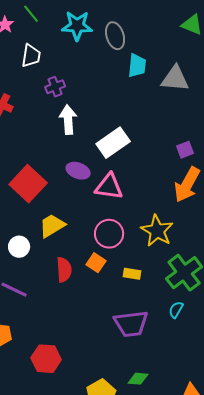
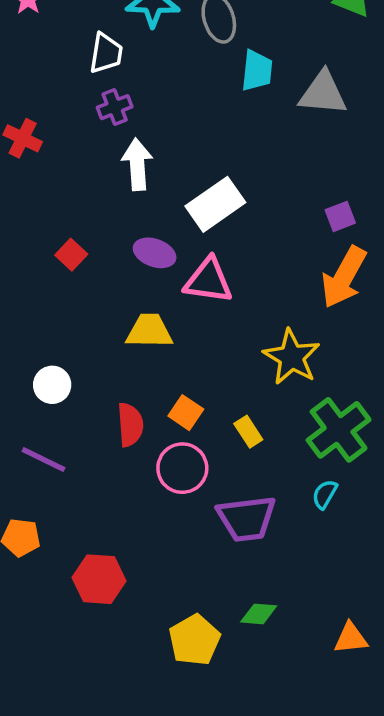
white trapezoid: (31, 56) -> (106, 53), moved
red square: (28, 184) -> (71, 255), moved, size x0.5
yellow trapezoid: (52, 226) -> (149, 331), moved, turned 32
pink circle: (109, 234) -> (182, 468), moved
yellow rectangle: (132, 274) -> (248, 432), turned 48

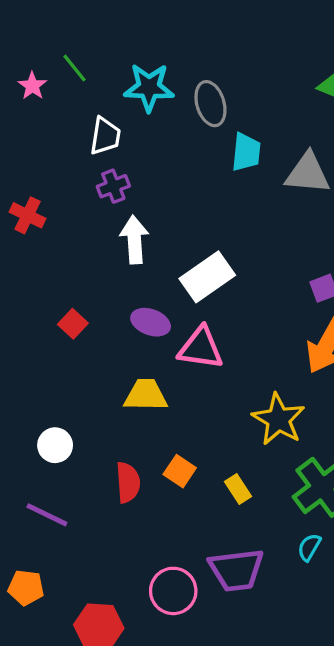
pink circle: (182, 468) -> (173, 591), moved

